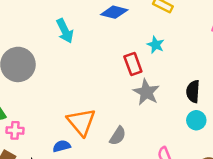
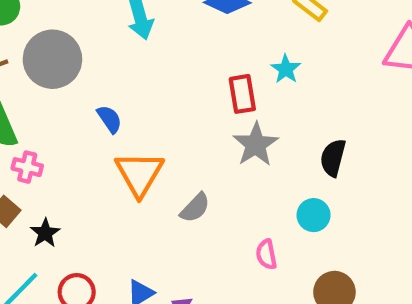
cyan circle: (196, 120) -> (314, 215), moved
blue semicircle: (62, 146) -> (109, 119), moved, turned 60

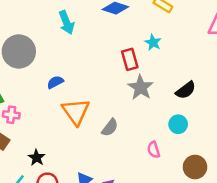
blue semicircle: (109, 119) -> (55, 82), turned -77
black semicircle: (333, 158) -> (186, 90), turned -135
black star: (45, 233) -> (37, 158), moved

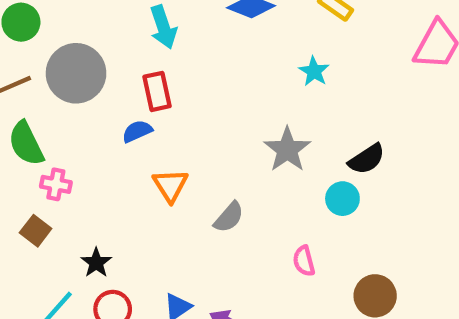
red rectangle: (130, 59) -> (157, 91), moved
orange triangle: (76, 112) -> (170, 185), size x0.7
cyan circle: (178, 124) -> (342, 199), moved

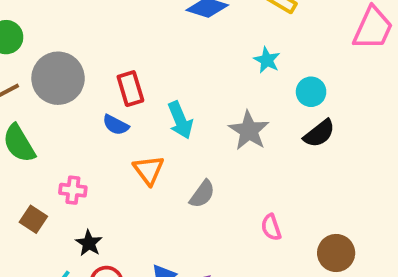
cyan arrow: (163, 27) -> (180, 120), moved
blue semicircle: (137, 131) -> (116, 125), turned -124
pink cross: (56, 184) -> (73, 190), moved
cyan circle: (342, 199) -> (311, 92), moved

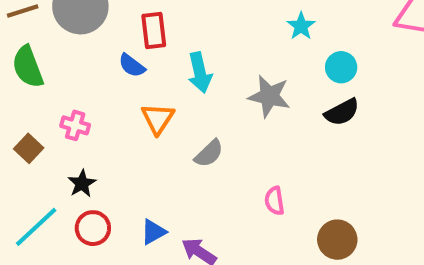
gray star: (249, 131) -> (269, 96), turned -30

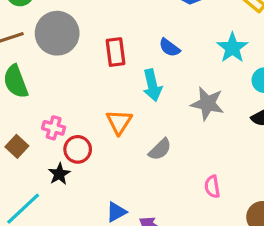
cyan star: (301, 26) -> (232, 48), size x1.4
blue semicircle: (132, 66) -> (169, 48), moved
red circle: (93, 228) -> (78, 149), moved

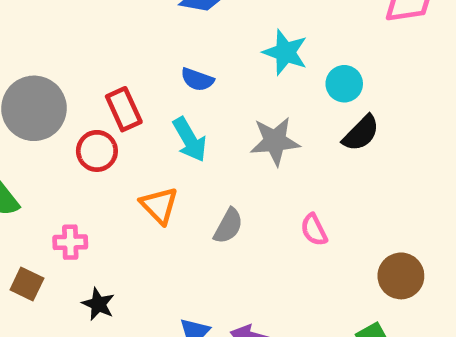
red circle: (78, 149) -> (97, 151), moved
pink semicircle: (212, 187) -> (314, 230), moved

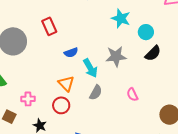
blue semicircle: (197, 79) -> (71, 53), moved, turned -40
red rectangle: (124, 109) -> (49, 26), moved
cyan arrow: (190, 140) -> (90, 68), moved
red circle: (97, 151) -> (61, 105), moved

